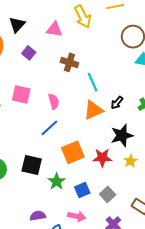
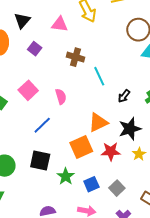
pink square: (21, 94) -> (28, 90), turned 36
orange triangle: (93, 110) -> (98, 122), moved
blue line: (49, 128) -> (42, 125), moved

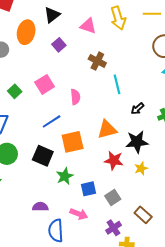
orange square: (81, 147) -> (73, 142), moved

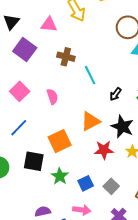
purple square: (59, 45) -> (25, 49), size x1.6
blue line: (52, 121) -> (19, 128), moved
black star: (137, 142) -> (122, 127), turned -30

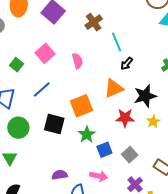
brown cross: (66, 57) -> (94, 22), turned 36
black arrow: (116, 94) -> (127, 64), moved
black star: (122, 127) -> (145, 96), turned 30
green star: (60, 176) -> (87, 135), moved

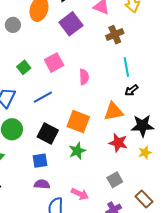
brown cross: (94, 22) -> (115, 35), moved
orange square: (81, 106) -> (78, 122), turned 30
blue square: (104, 150) -> (40, 161), moved

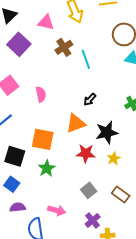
cyan line: (126, 67) -> (86, 59), moved
blue square: (40, 161) -> (12, 184), turned -35
brown rectangle: (144, 199) -> (121, 194), moved

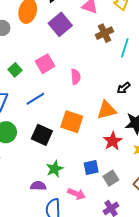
cyan line: (86, 59) -> (125, 48), turned 30
red star: (86, 153) -> (113, 141), turned 30
green star: (47, 168) -> (55, 169), moved
blue square: (12, 184) -> (91, 168), moved, turned 35

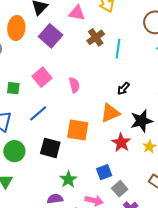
green square: (15, 70) -> (13, 88), turned -32
gray square: (111, 178) -> (120, 189), moved

